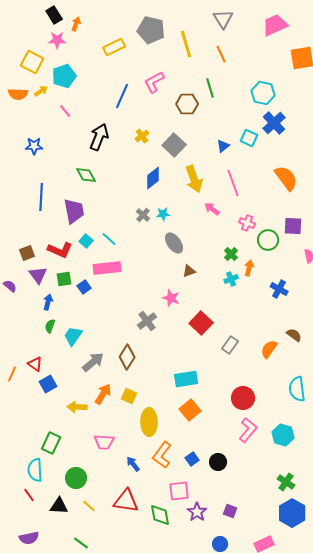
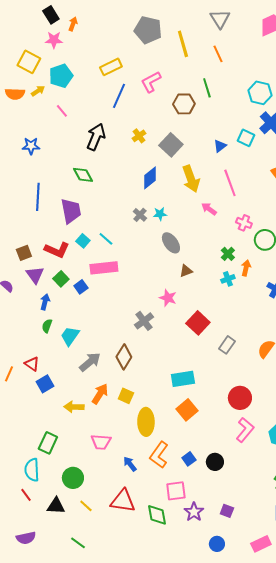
yellow rectangle: (114, 47) -> (111, 67), moved
green square: (64, 279) -> (61, 279), turned -35

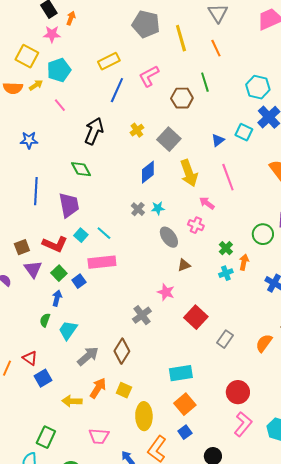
pink cross: (244, 223) -> (196, 225), moved
blue arrow: (45, 302) -> (57, 298), moved
blue square: (189, 459) -> (185, 432), moved

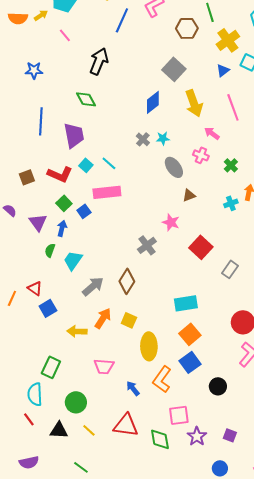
yellow cross: (137, 130) -> (228, 40), moved, size x1.6
green cross: (226, 248) -> (231, 165), moved
purple triangle: (33, 269) -> (38, 222), moved
blue square: (185, 432) -> (190, 362), size x1.5

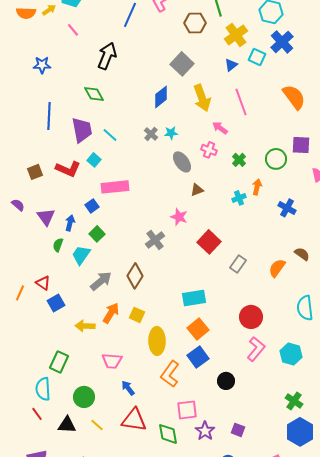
cyan line: (109, 163) -> (110, 135), moved
green square: (64, 203) -> (97, 234), moved
blue arrow: (133, 388) -> (128, 388), moved

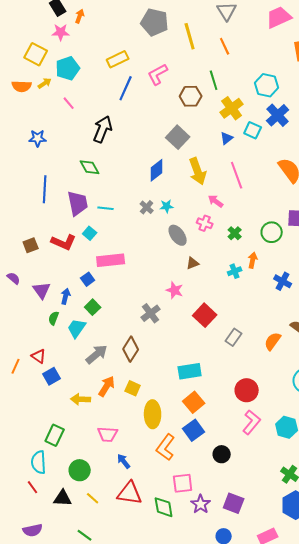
cyan line: (110, 135) -> (106, 208), turned -35
purple square: (238, 430) -> (234, 503), size x1.5

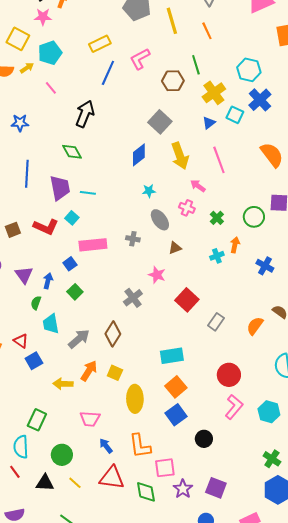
gray cross: (147, 207) -> (133, 239), moved, turned -32
cyan trapezoid: (77, 328) -> (51, 324), moved, turned -45
orange L-shape: (166, 447) -> (140, 446), moved, turned -44

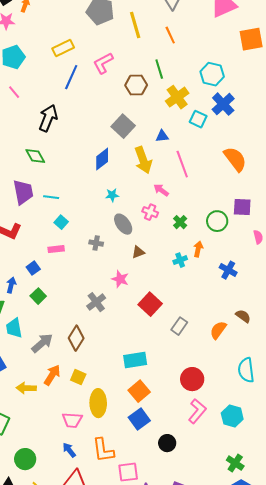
blue triangle: (209, 123) -> (162, 136), moved, turned 32
cyan square: (72, 218) -> (61, 222), moved
pink rectangle: (93, 245) -> (56, 249), size x0.6
pink trapezoid: (90, 419) -> (72, 420), moved

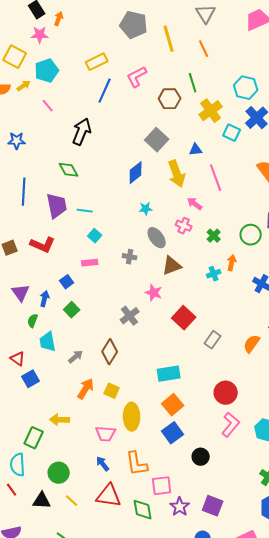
brown triangle: (138, 252) -> (172, 266), size x1.5
gray arrow: (42, 343) -> (76, 357), size x0.7
yellow arrow: (26, 388) -> (60, 420), moved

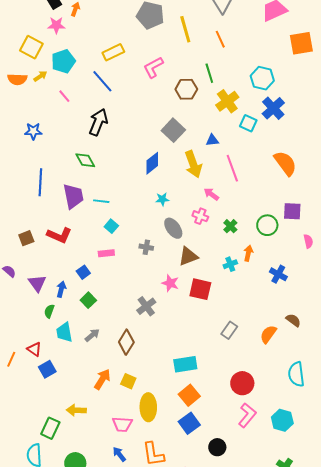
blue line: (105, 91) -> (102, 81), moved, turned -65
red square: (184, 318) -> (200, 289), moved, turned -30
gray arrow: (76, 357) -> (92, 335), moved

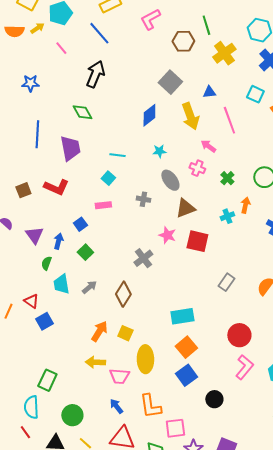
cyan square: (248, 123) -> (255, 94), moved
cyan line: (101, 201) -> (117, 155), moved
yellow arrow: (76, 410) -> (95, 362), moved

